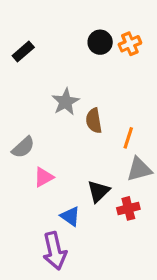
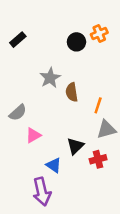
black circle: (100, 42) -> (76, 42), moved

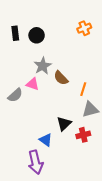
black rectangle: (18, 40) -> (15, 33), turned -56
black circle: (76, 42) -> (37, 35), moved
brown semicircle: (72, 92) -> (61, 78), turned -35
pink triangle: (33, 135) -> (32, 84), moved, turned 48

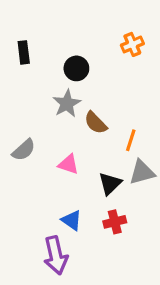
black circle: (37, 35) -> (76, 68), moved
pink triangle: (32, 84) -> (68, 164), moved
black triangle: (64, 124) -> (110, 183), moved
red cross: (83, 135) -> (115, 222), moved

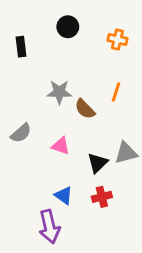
orange cross: (132, 44) -> (117, 40), turned 36
black circle: (76, 68) -> (68, 27), moved
gray star: (67, 104) -> (59, 92), turned 30
orange line: (131, 140) -> (116, 92), moved

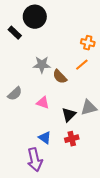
black circle: (68, 27) -> (35, 17), moved, size x1.5
orange cross: (117, 40) -> (88, 43), moved
black rectangle: (21, 47) -> (15, 33), turned -40
orange line: (116, 92) -> (82, 65), turned 32

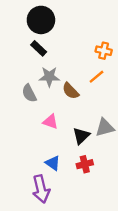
black rectangle: (15, 33) -> (39, 48), moved
gray semicircle: (15, 94) -> (29, 93), moved, turned 105

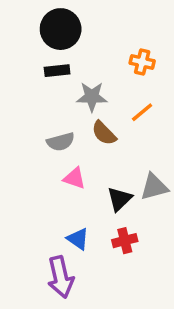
black rectangle: (39, 48) -> (57, 71), turned -49
orange cross: (104, 51) -> (142, 62), moved
gray star: (49, 77) -> (92, 97), moved
gray semicircle: (29, 93) -> (61, 142), moved, turned -78

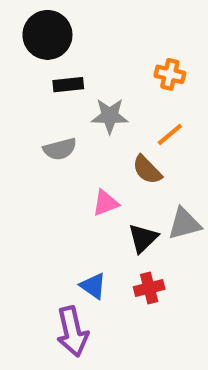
black circle: (61, 29) -> (47, 35), moved
brown semicircle: (104, 133) -> (147, 170), moved
gray semicircle: (61, 142) -> (60, 149), moved
pink triangle: (74, 178) -> (106, 203), moved, turned -40

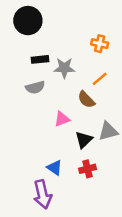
black rectangle: (68, 85) -> (40, 59), moved

